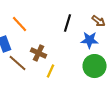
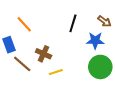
yellow line: (50, 71) -> (56, 72), turned 48

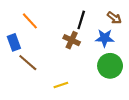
brown cross: (44, 54) -> (72, 40), moved
yellow line: (56, 72) -> (61, 85), moved

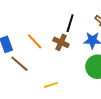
orange line: (30, 21) -> (35, 41), moved

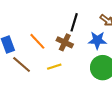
yellow line: (51, 85) -> (54, 67), moved

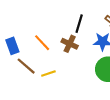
yellow line: (54, 67) -> (48, 73), moved

